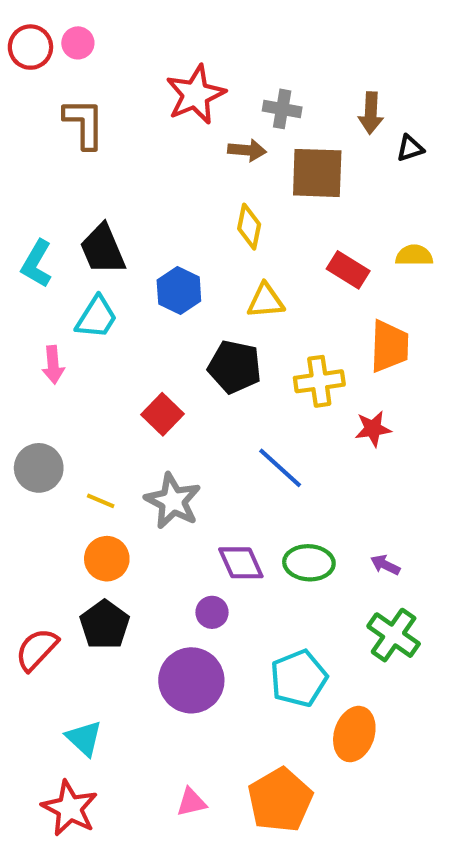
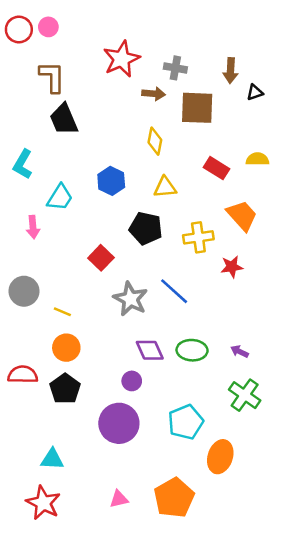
black trapezoid: (103, 249) -> (64, 119), moved
orange trapezoid: (389, 346) -> (242, 216), turned -44
gray star: (173, 501) -> (130, 299), moved
red semicircle: (37, 649) -> (23, 375), moved, turned 48
cyan triangle: (84, 738) -> (52, 459), turned -40

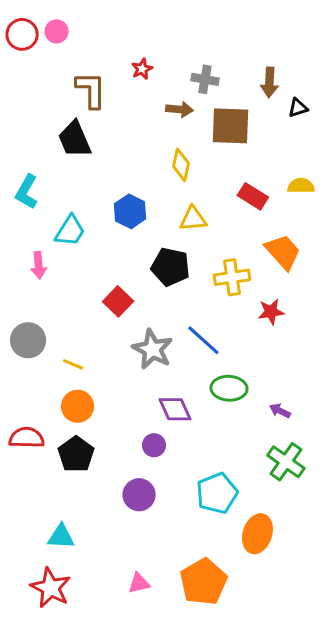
red star: (121, 59) -> (142, 69), size x0.5
brown L-shape: (52, 77) -> (91, 90), moved
green ellipse: (192, 350) -> (229, 388), moved
purple circle: (119, 423) -> (139, 495), size x0.7

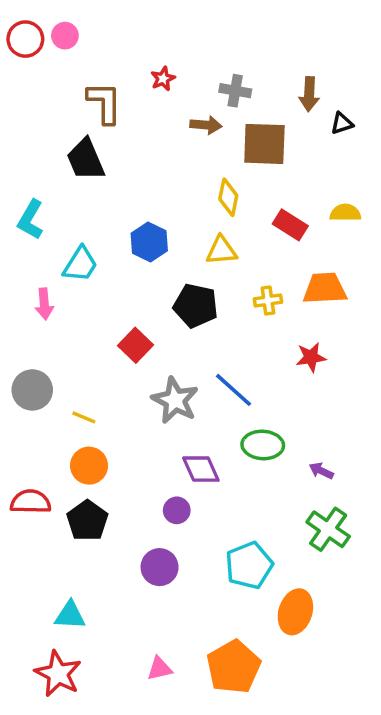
yellow diamond: (181, 165) -> (228, 197), moved
orange trapezoid: (283, 252) -> (325, 288), turned -51
yellow cross: (232, 277) -> (268, 300), moved, size x0.7

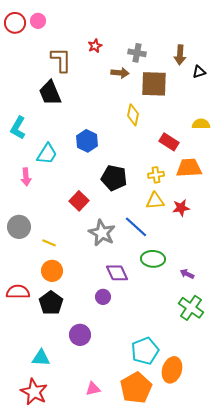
red rectangle: (290, 225) -> (169, 142), moved
yellow triangle: (221, 251) -> (155, 201), moved
cyan pentagon: (249, 565) -> (145, 351), moved
purple circle: (160, 567) -> (80, 335), moved
orange ellipse: (295, 612) -> (172, 370), moved

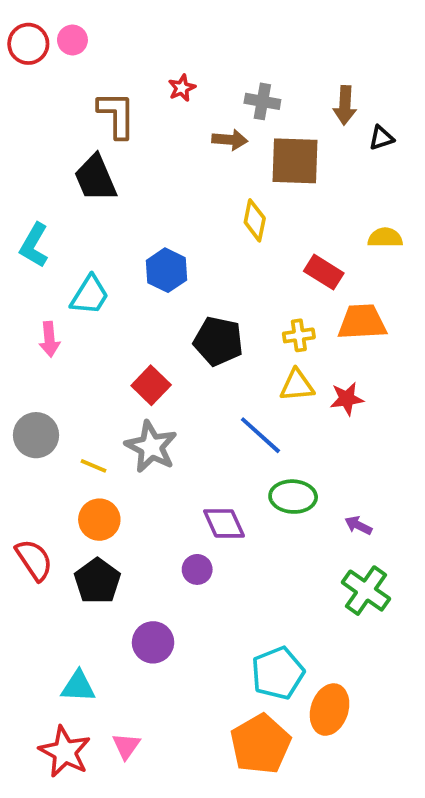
gray star: (102, 233) -> (151, 447), moved
red semicircle: (18, 292) -> (34, 560), turned 55
pink triangle: (93, 389) -> (126, 746), moved, turned -42

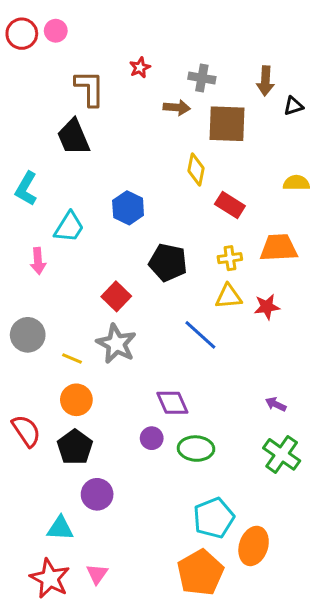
red rectangle: (324, 272) -> (230, 205), moved
green ellipse: (293, 497) -> (196, 449), moved
purple circle: (153, 642) -> (97, 494), moved

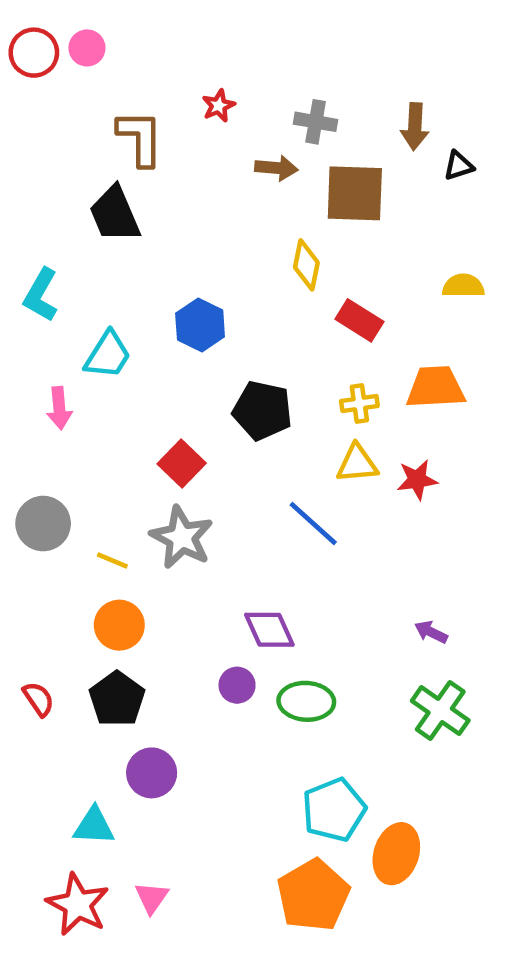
red semicircle: (26, 431) -> (38, 699), moved, size x0.7

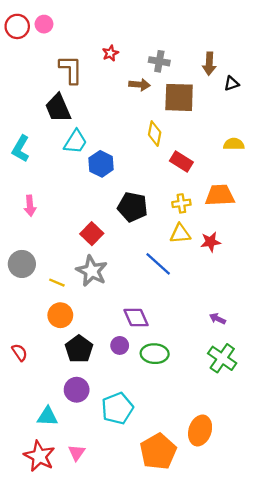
cyan trapezoid: (108, 355) -> (75, 142), moved
black pentagon: (117, 699) -> (79, 349), moved
cyan pentagon: (334, 810) -> (117, 408), moved

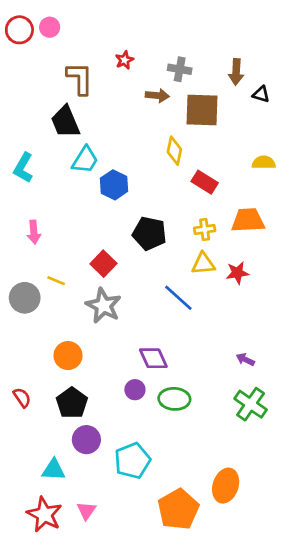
black triangle: (231, 83) -> (261, 94), turned 35
yellow line: (57, 283) -> (56, 281), moved
black pentagon: (79, 349) -> (72, 403), moved

